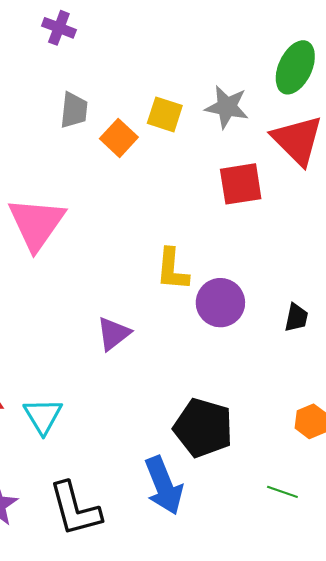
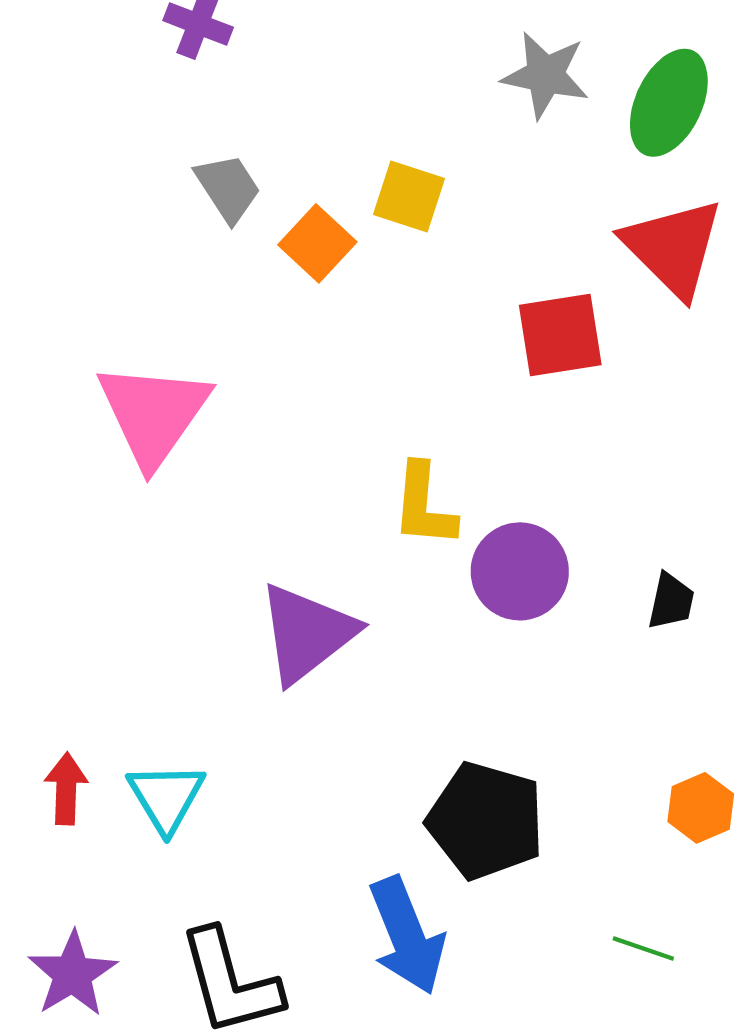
gray star: (227, 107) -> (545, 75), moved
gray trapezoid: (74, 110) -> (228, 188), turned -39
purple triangle: (113, 334) -> (307, 633), size x1.5

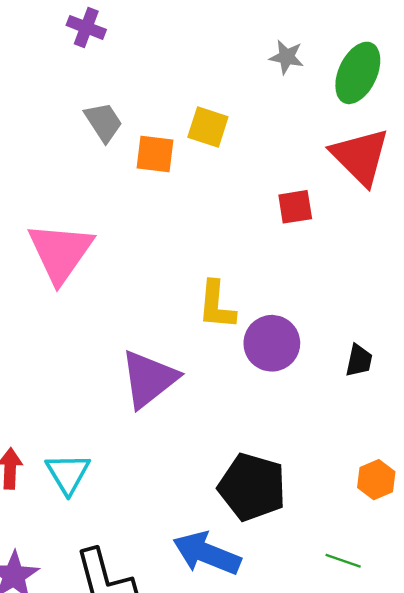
gray star: (545, 75) -> (287, 57), size x0.7
orange square: (317, 243) -> (155, 154), turned -36
red square: (560, 335) -> (295, 207), size x0.7
blue arrow: (407, 936) -> (207, 553), turned 134

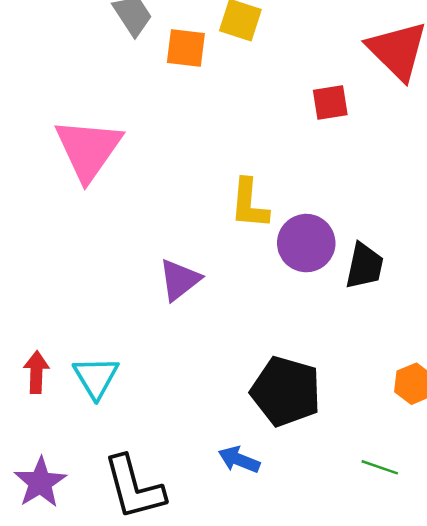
black trapezoid: (359, 360) -> (365, 266), moved, size x1.4
purple triangle: (149, 379) -> (180, 280), size x0.7
blue arrow: (207, 553) -> (239, 460), size x0.6

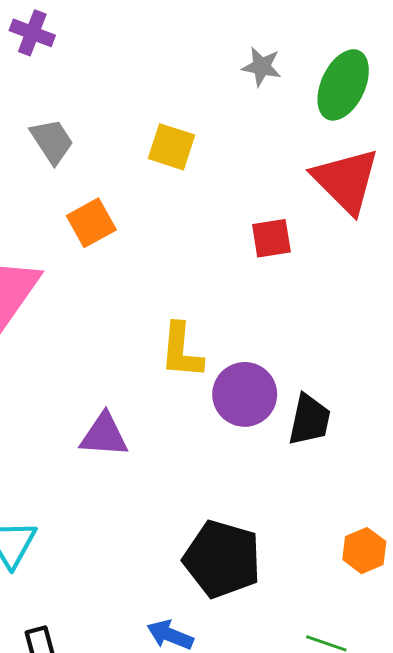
orange square: (186, 48) -> (91, 223), moved, turned -36
purple triangle: (180, 280) -> (104, 435), turned 42

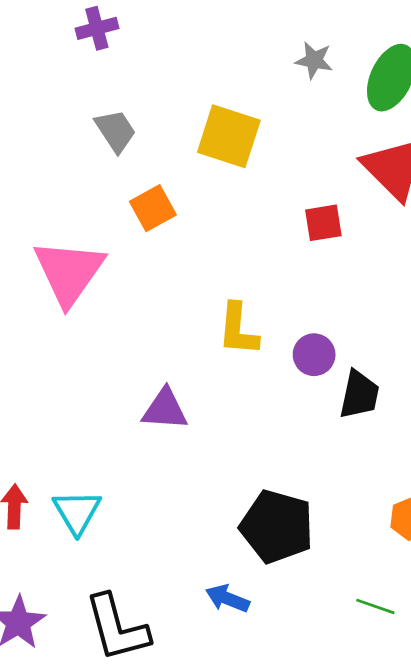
purple cross: (32, 33) -> (97, 28), turned -36
yellow square: (172, 147) -> (229, 136), size x1.4
purple circle: (245, 394) -> (314, 355), moved, size x0.7

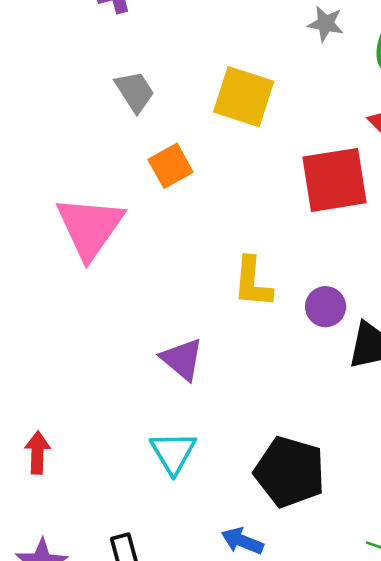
red square: (323, 223) -> (335, 180), size x1.8
purple triangle: (165, 409) -> (182, 359), turned 36
cyan triangle: (77, 512) -> (173, 453), moved

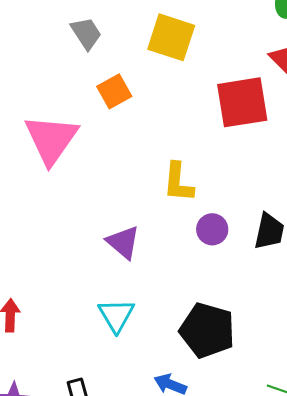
purple circle: (326, 307) -> (212, 229), moved

